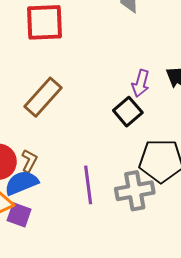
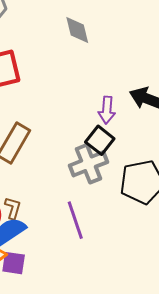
gray cross: (135, 191) -> (89, 164), moved

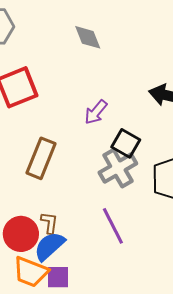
purple arrow: (107, 110) -> (96, 112), moved, turned 44

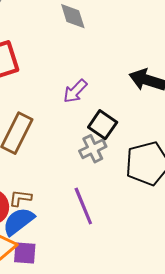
gray cross: (118, 168) -> (93, 149), size x0.7
brown L-shape: (49, 223) -> (20, 198), turned -95

